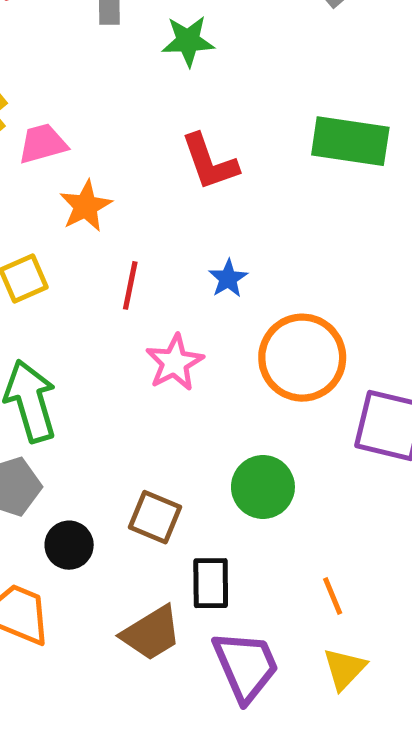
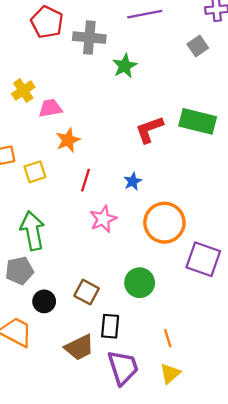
green star: (188, 41) -> (125, 66), turned -30
red L-shape: (209, 162) -> (149, 130), moved, turned 84

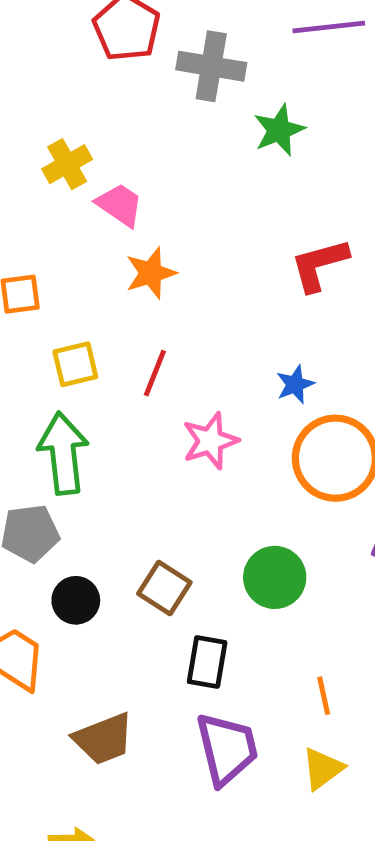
pink trapezoid: (50, 108) -> (120, 205), turned 40
yellow square: (35, 172) -> (75, 364), moved
red line: (86, 180) -> (155, 373), moved
blue star: (133, 181) -> (295, 384), moved
brown trapezoid: (79, 347) -> (104, 739), moved

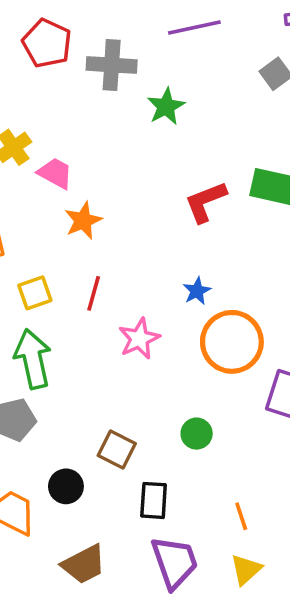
green circle: (275, 577) -> (197, 434), size x0.7
black circle: (76, 600) -> (66, 486), moved

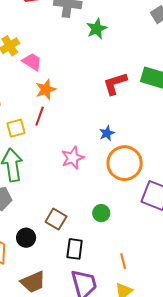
red line: (94, 293) -> (40, 116), moved

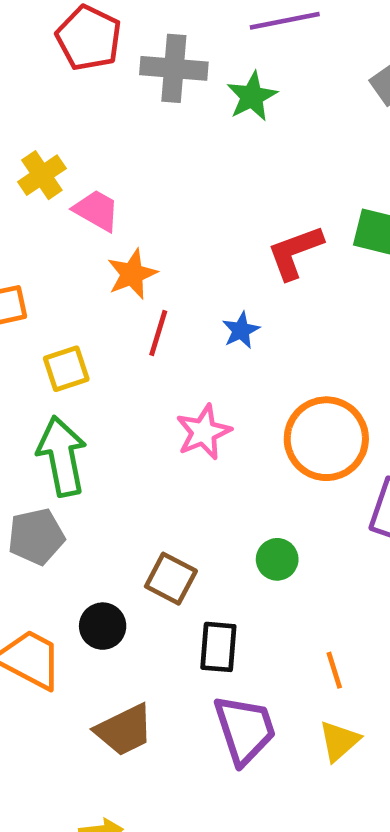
green star: (97, 29) -> (252, 96), moved
red line: (40, 116) -> (158, 333), moved
blue star: (107, 133) -> (241, 330), moved

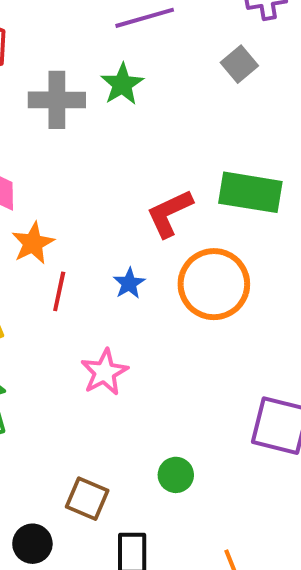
gray cross: (174, 68) -> (57, 100), moved
orange circle: (326, 439) -> (214, 284), moved

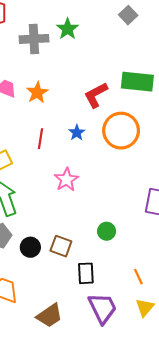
orange star: (33, 243) -> (37, 93), moved
black circle: (32, 544) -> (30, 247), moved

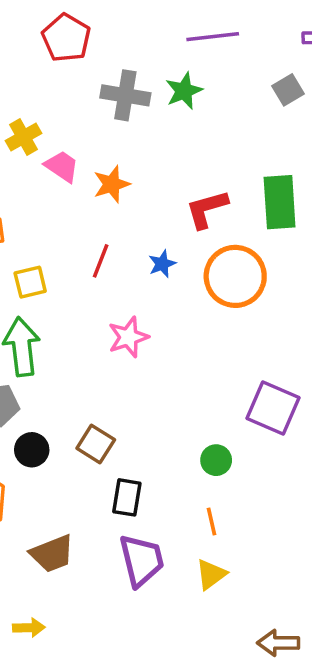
green rectangle: (137, 82) -> (280, 202), turned 68
green circle: (107, 231) -> (216, 460), moved
black circle: (30, 247) -> (32, 450), moved

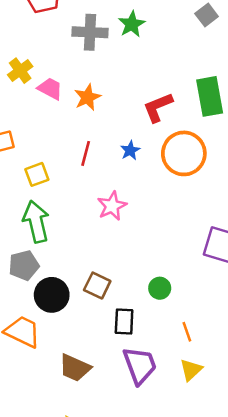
black circle: (32, 450) -> (52, 295), size x1.4
green circle: (216, 460) -> (160, 288), moved
brown trapezoid: (52, 554) -> (75, 368), turned 52

